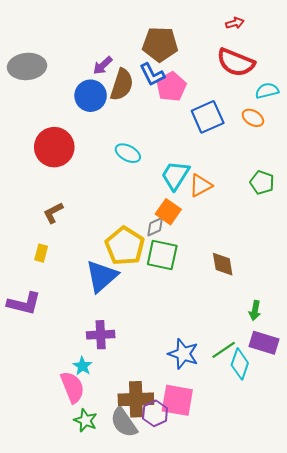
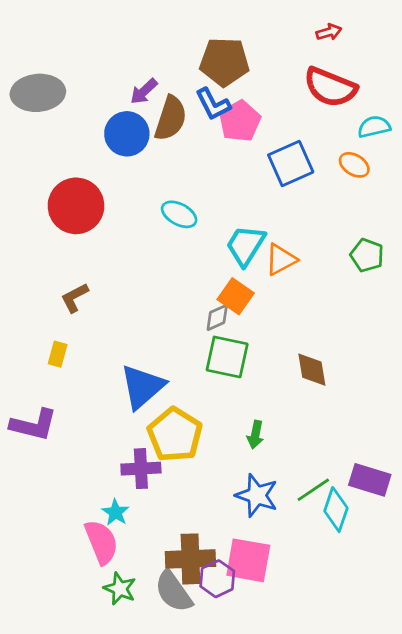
yellow pentagon: (125, 246) -> (175, 435), moved
green arrow: (255, 311) -> (255, 435), moved

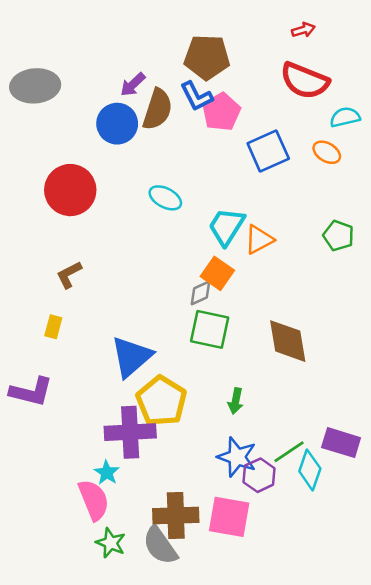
brown diamond: (312, 370) -> (288, 341), size x1.4
purple cross: (141, 469) -> (130, 432), size x1.4
purple hexagon: (217, 579) -> (259, 475), moved

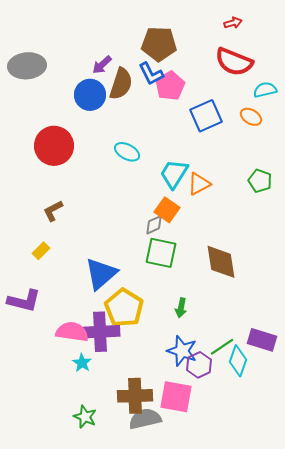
yellow rectangle: (53, 327) -> (41, 251), turned 30
pink semicircle: (94, 500) -> (72, 332), moved, turned -60
gray semicircle: (160, 545) -> (145, 419), moved, turned 112

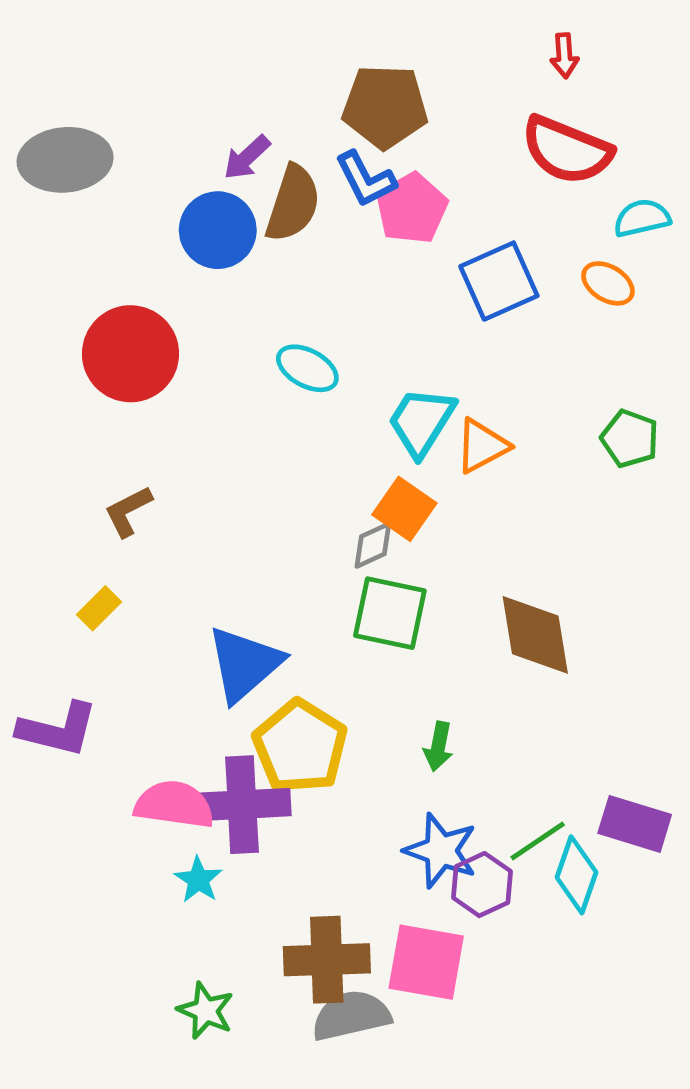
red arrow: (233, 23) -> (564, 56), turned 102

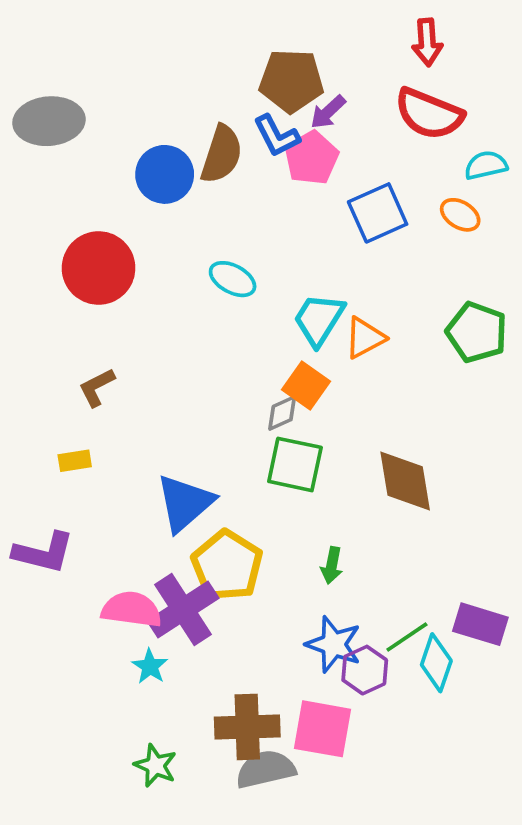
red arrow: (564, 56) -> (427, 42), size x1.4
purple arrow: (247, 157) -> (328, 112), moved
green pentagon: (630, 439) -> (477, 332), size x1.4
yellow rectangle: (99, 608) -> (75, 461), turned 36
purple cross: (242, 805) -> (183, 609), turned -30

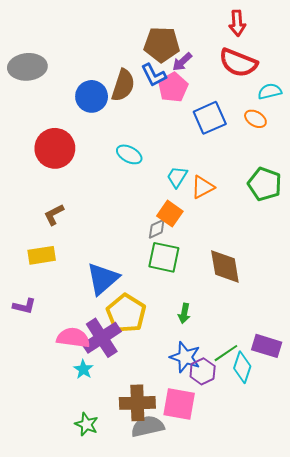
cyan trapezoid: (319, 319) -> (177, 177), size x0.7
yellow rectangle: (75, 461) -> (42, 255), size x1.5
purple L-shape: (43, 553) -> (24, 306), size x0.7

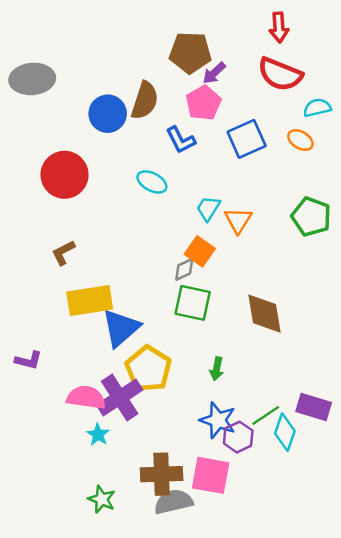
blue L-shape: (154, 75) -> (181, 140), moved
orange triangle: (203, 187) -> (238, 220), turned -30
yellow rectangle: (42, 255) -> (90, 300), moved, size x1.4

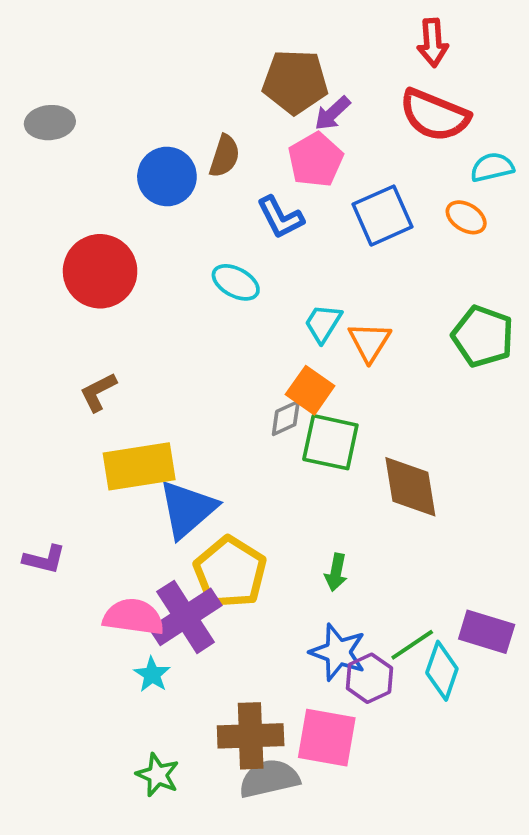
gray ellipse: (32, 79) -> (50, 123), size x0.7
brown semicircle: (145, 101) -> (225, 156), size x0.7
green square: (193, 303) -> (330, 442), moved

